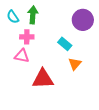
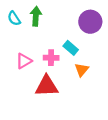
pink cross: (27, 37) -> (51, 58), moved
pink triangle: (22, 56) -> (24, 61), turned -42

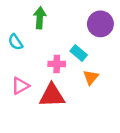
cyan semicircle: (14, 18) -> (15, 42), moved
pink triangle: (24, 61) -> (20, 86), moved

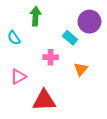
cyan rectangle: (79, 53) -> (70, 38), moved
red triangle: (52, 95) -> (44, 100), moved

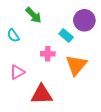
green arrow: (35, 16) -> (34, 15), turned 132
orange triangle: (81, 69) -> (76, 65), size x1.6

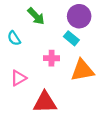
purple circle: (84, 20) -> (79, 16), moved
orange triangle: (76, 65) -> (82, 70), turned 40

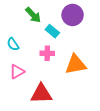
cyan semicircle: (14, 38) -> (13, 44), moved
cyan rectangle: (71, 38) -> (52, 31), moved

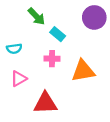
purple circle: (73, 15) -> (94, 17), moved
cyan semicircle: (13, 44) -> (14, 49), turned -64

